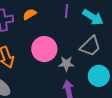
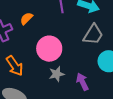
gray star: (66, 64) -> (57, 74), moved

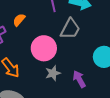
gray trapezoid: (93, 35) -> (70, 29), moved

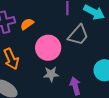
orange semicircle: (19, 20) -> (27, 24), moved

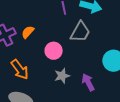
pink circle: (48, 48) -> (54, 51), size x0.7

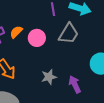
pink circle: (54, 51) -> (37, 38), moved

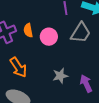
orange semicircle: (16, 32) -> (28, 30), turned -56

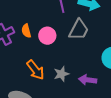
orange arrow: (18, 67) -> (35, 70), moved
purple arrow: (86, 84) -> (88, 80), turned -54

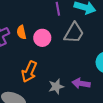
orange arrow: (35, 70) -> (29, 72), turned 60
gray star: (61, 74) -> (56, 86), moved

